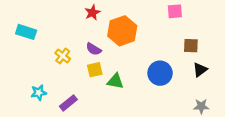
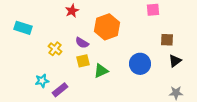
red star: (92, 12) -> (72, 11), moved
green triangle: (115, 81) -> (101, 71), turned -35
cyan star: (39, 93) -> (42, 81), moved

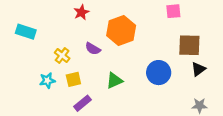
brown square: (167, 40) -> (189, 45), size x1.5
yellow square: (83, 61) -> (73, 79), moved
cyan star: (42, 81) -> (47, 80), moved
purple rectangle: (60, 90) -> (83, 103), moved

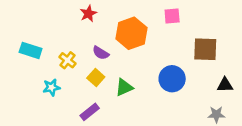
pink square: (173, 11) -> (172, 16), moved
cyan rectangle: (26, 32) -> (31, 50), moved
black triangle: (198, 69) -> (225, 85), moved, turned 35
yellow square: (73, 79) -> (96, 78), moved, turned -35

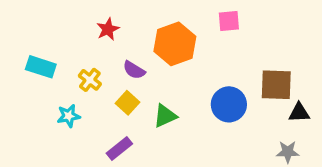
red star: (88, 14) -> (108, 29), moved
brown square: (205, 49) -> (276, 85), moved

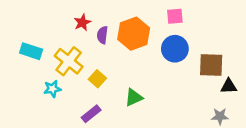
purple semicircle: (134, 70) -> (102, 35), moved, turned 66
yellow cross: (90, 80) -> (69, 61), size x1.6
blue circle: (229, 104) -> (175, 49), moved
green triangle: (165, 116) -> (134, 98), moved

